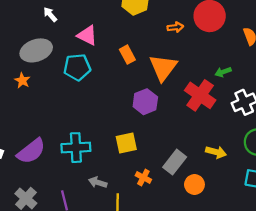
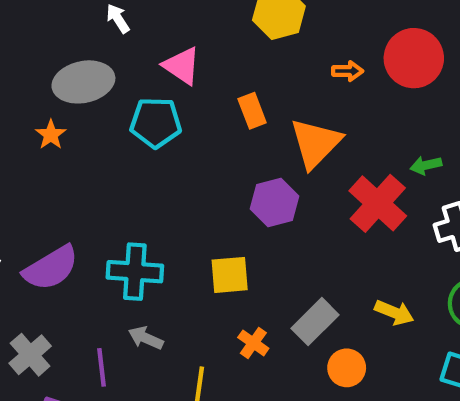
gray arrow: (98, 182) -> (146, 338), moved

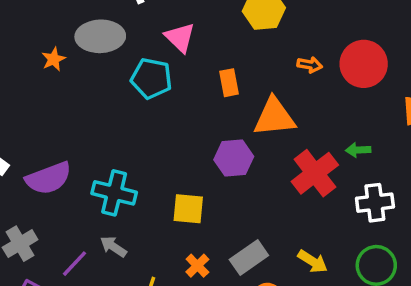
orange star: (51, 135) -> (54, 59), moved
orange triangle: (316, 143) -> (274, 117), turned 30
purple line: (102, 367) -> (74, 264), turned 40

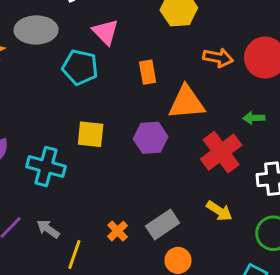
orange arrow: (310, 65) -> (218, 58), size x1.4
green arrow: (358, 150) -> (254, 118), moved
yellow square: (188, 209) -> (91, 134), moved
gray arrow: (113, 247) -> (48, 229), moved
yellow arrow: (313, 261) -> (219, 211), moved

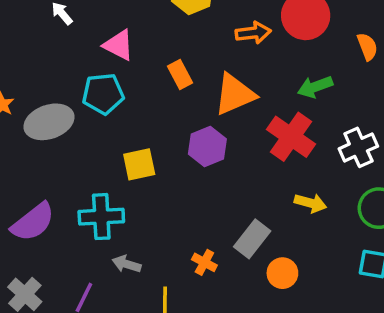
gray ellipse: (36, 30) -> (49, 122), moved
green arrow: (254, 118) -> (315, 87), size x1.4
gray arrow: (48, 229) -> (127, 264), moved

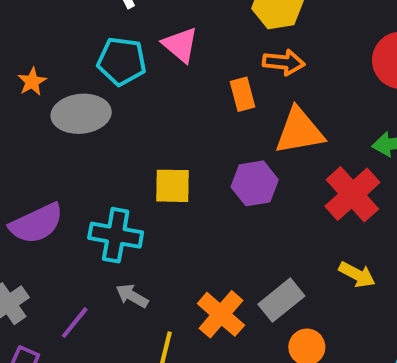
orange arrow: (253, 33) -> (284, 62), moved
cyan pentagon: (103, 94) -> (122, 61), moved
orange cross: (204, 262) -> (221, 314), size x1.6

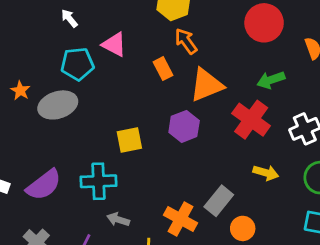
orange arrow: (284, 62) -> (186, 41), turned -120

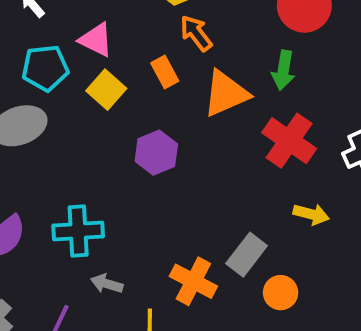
green arrow: (271, 80) -> (283, 70), moved, turned -60
purple hexagon: (184, 126) -> (156, 153), moved
yellow square: (129, 140) -> (106, 90), moved, turned -36

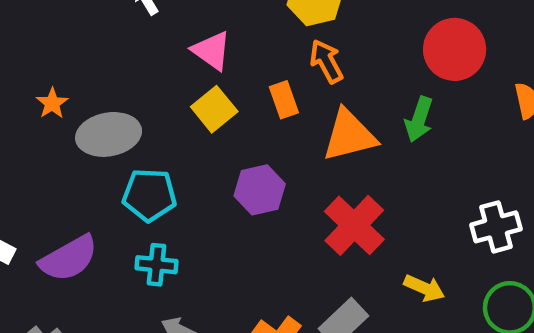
cyan pentagon: (45, 68) -> (149, 195), moved
red cross: (289, 141) -> (354, 225), moved
cyan cross: (78, 231) -> (156, 265), size x0.7

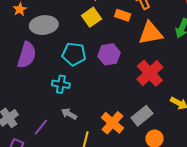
orange rectangle: (284, 100) -> (123, 15), turned -56
cyan pentagon: (149, 195) -> (74, 54), moved
purple semicircle: (69, 258) -> (27, 55), moved, turned -48

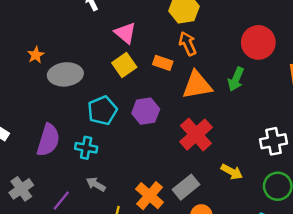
cyan pentagon: (74, 54) -> (102, 111), turned -30
purple semicircle: (27, 55) -> (48, 140), moved

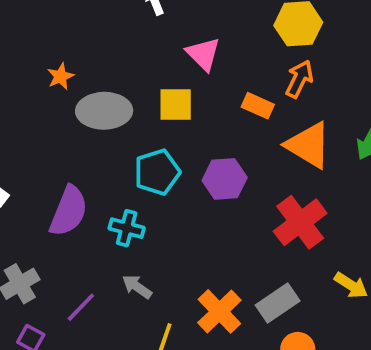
orange arrow: (188, 44) -> (299, 79), turned 45
yellow square: (124, 65) -> (176, 104), moved, turned 30
orange triangle: (197, 85) -> (308, 145), turned 36

